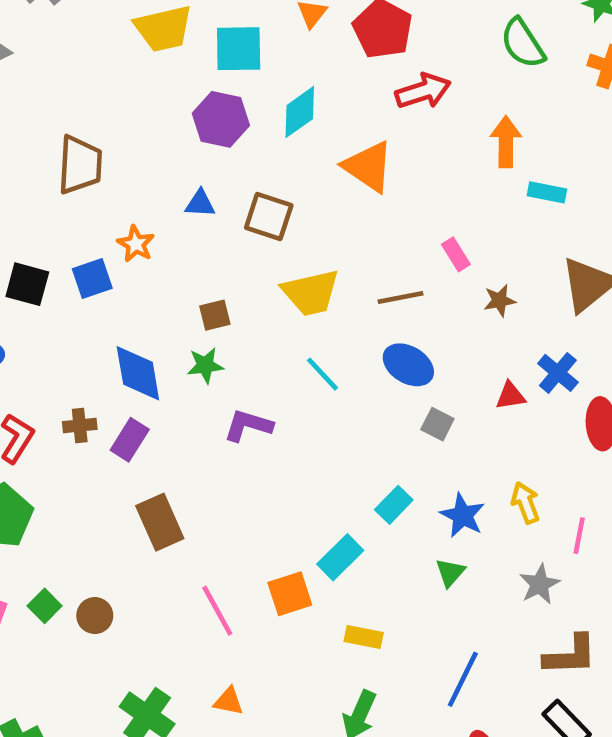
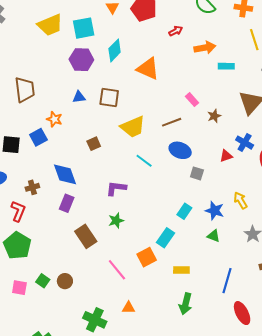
red arrow: (423, 91) -> (176, 31), moved, size x0.6
orange arrow: (506, 142) -> (205, 48), turned 90
green star: (205, 365) -> (116, 221), moved
brown cross: (80, 425) -> (32, 187), moved
green triangle: (450, 572) -> (214, 236), turned -40

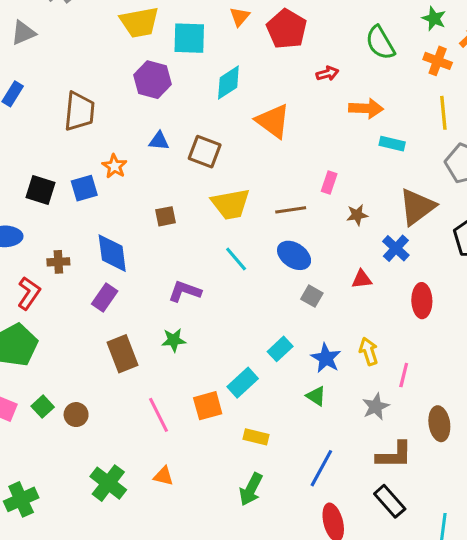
purple hexagon: (81, 60) -> (152, 80), moved
pink rectangle: (192, 100) -> (329, 183), turned 48
blue cross: (245, 143) -> (396, 248), moved

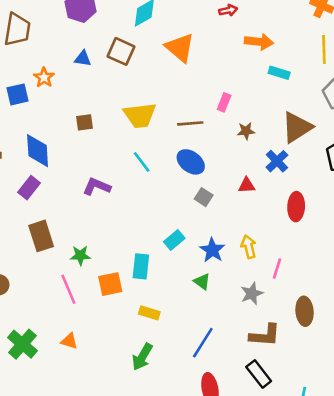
brown square: (205, 152) -> (121, 51), moved
green star: (174, 340) -> (80, 255), moved
cyan rectangle: (243, 383) -> (141, 266), turned -45

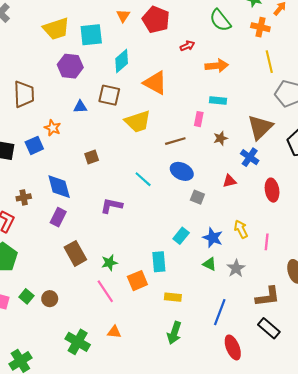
cyan rectangle: (279, 73) -> (218, 100), moved
yellow trapezoid: (140, 115) -> (138, 121), moved
gray star: (252, 293) -> (236, 268), moved

